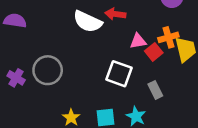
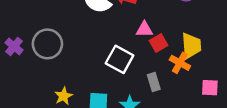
orange cross: (168, 37) -> (180, 63), moved, turned 36

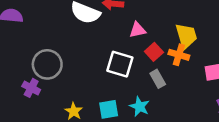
red square: (159, 43) -> (154, 52), moved
purple cross: (14, 46) -> (31, 88), moved

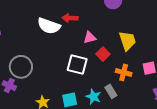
orange cross: (179, 55) -> (124, 72), moved
gray rectangle: (158, 79) -> (111, 91), moved

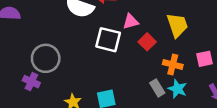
white square: (77, 64) -> (108, 40), moved
cyan star: (93, 97) -> (177, 89), moved

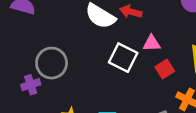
purple cross: (31, 82) -> (31, 85), turned 35

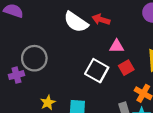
white square: (123, 58) -> (97, 71), moved

